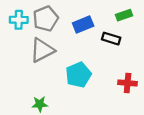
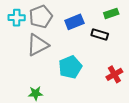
red cross: (128, 83) -> (114, 74), turned -35

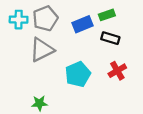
green rectangle: (111, 13) -> (107, 15), moved
red cross: (114, 74) -> (117, 71), moved

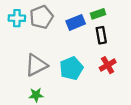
black rectangle: (110, 38) -> (101, 35), turned 63
gray triangle: (42, 50) -> (36, 65), moved

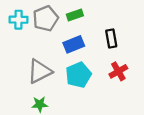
green rectangle: (98, 14) -> (75, 15), moved
blue rectangle: (76, 22) -> (74, 44), moved

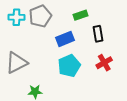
green rectangle: (75, 15) -> (80, 15), moved
gray triangle: (40, 71) -> (16, 63), moved

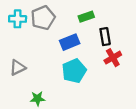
gray triangle: (16, 63) -> (18, 68), size x0.7
red cross: (104, 63) -> (113, 58), moved

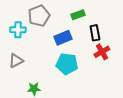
cyan cross: (18, 19) -> (18, 30), moved
cyan pentagon: (74, 71) -> (67, 64), turned 30

